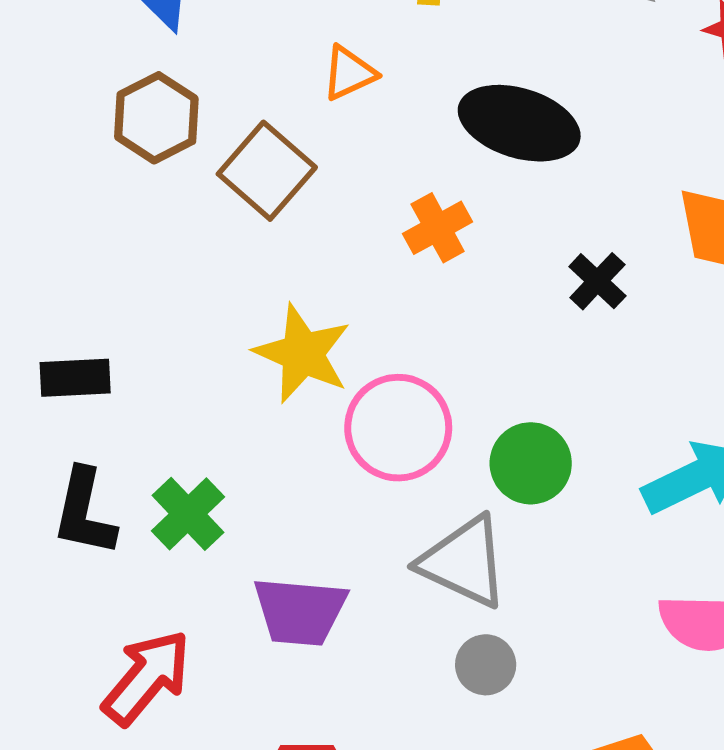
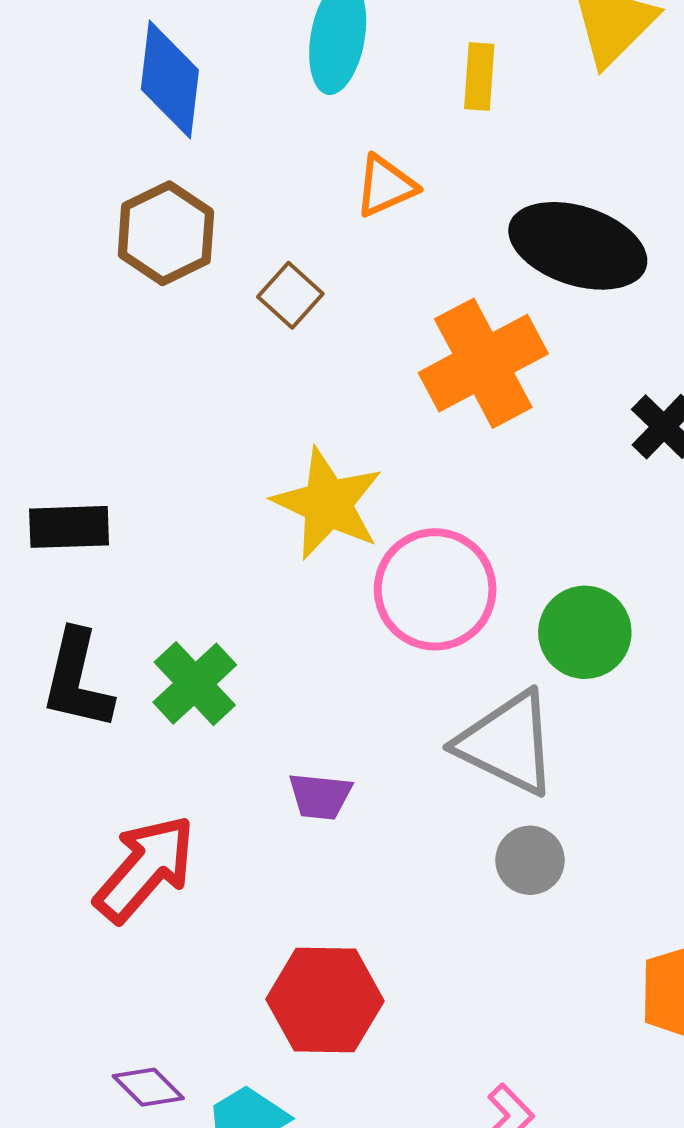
brown square: (267, 171) -> (290, 295), size x0.6
orange cross: (438, 228) -> (483, 363), size x1.6
purple trapezoid: (300, 611) -> (320, 796), size x0.6

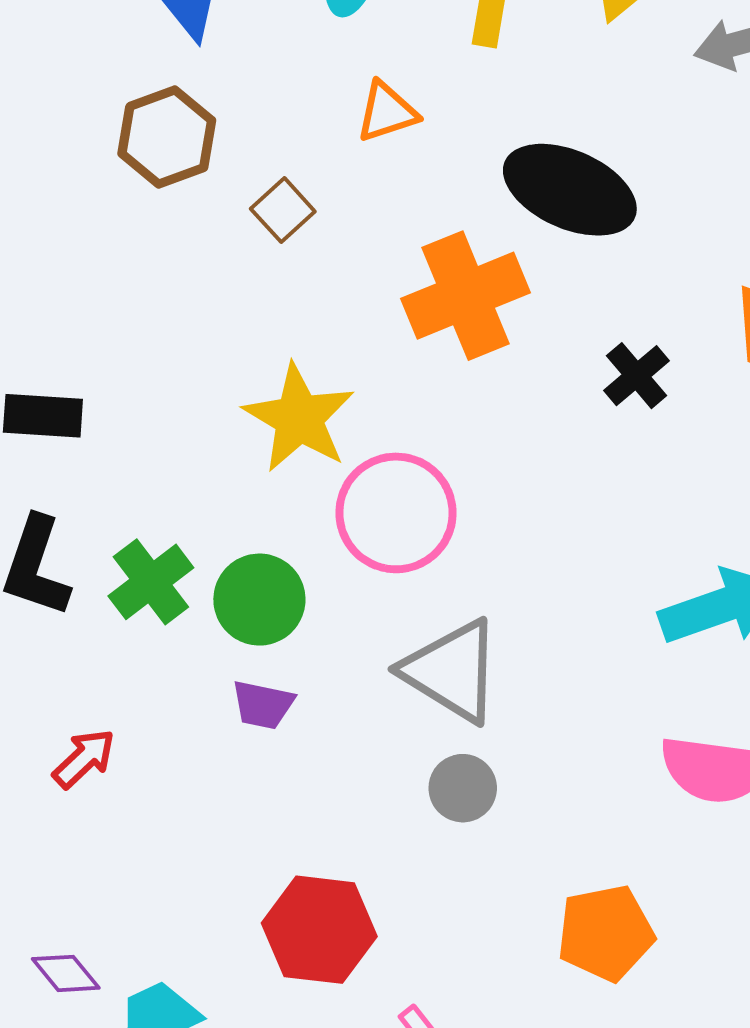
green circle: (585, 632) -> (259, 600), moved
red arrow: (145, 869) -> (84, 759), size x0.6
red hexagon: (325, 1000) -> (319, 930), moved

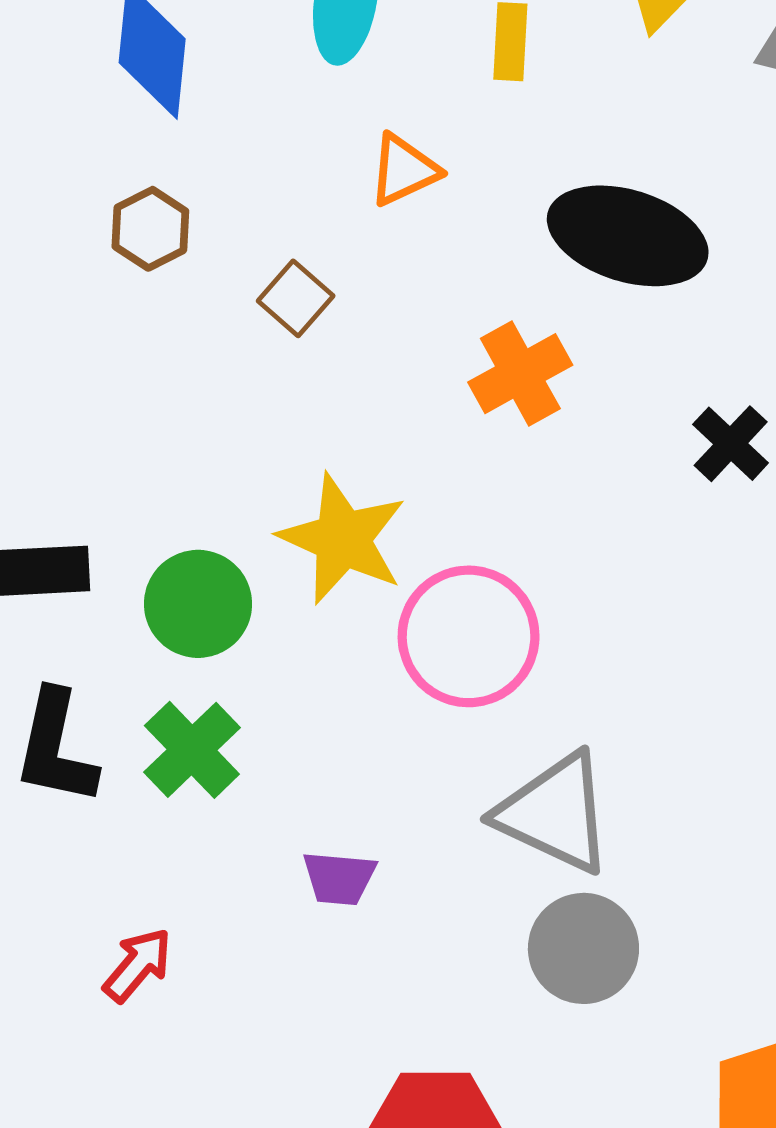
brown hexagon: (167, 137) -> (150, 229), size x0.7
orange cross: (466, 296) -> (520, 374), size x0.7
green circle: (259, 600) -> (198, 604), moved
gray circle: (463, 788) -> (583, 948), size x1.4

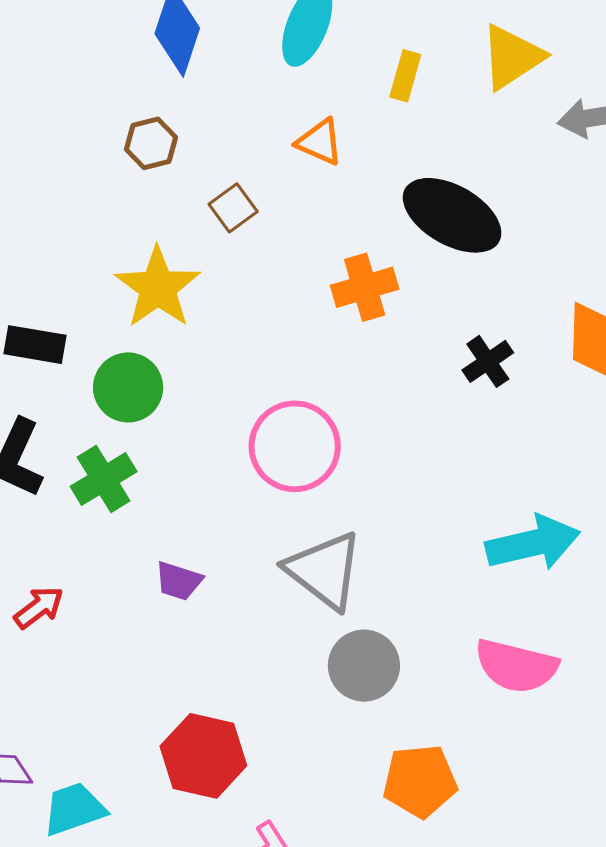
orange triangle: (404, 170) -> (320, 142), turned 36
yellow star: (343, 539) -> (158, 288), moved
gray circle: (583, 948) -> (364, 666), moved

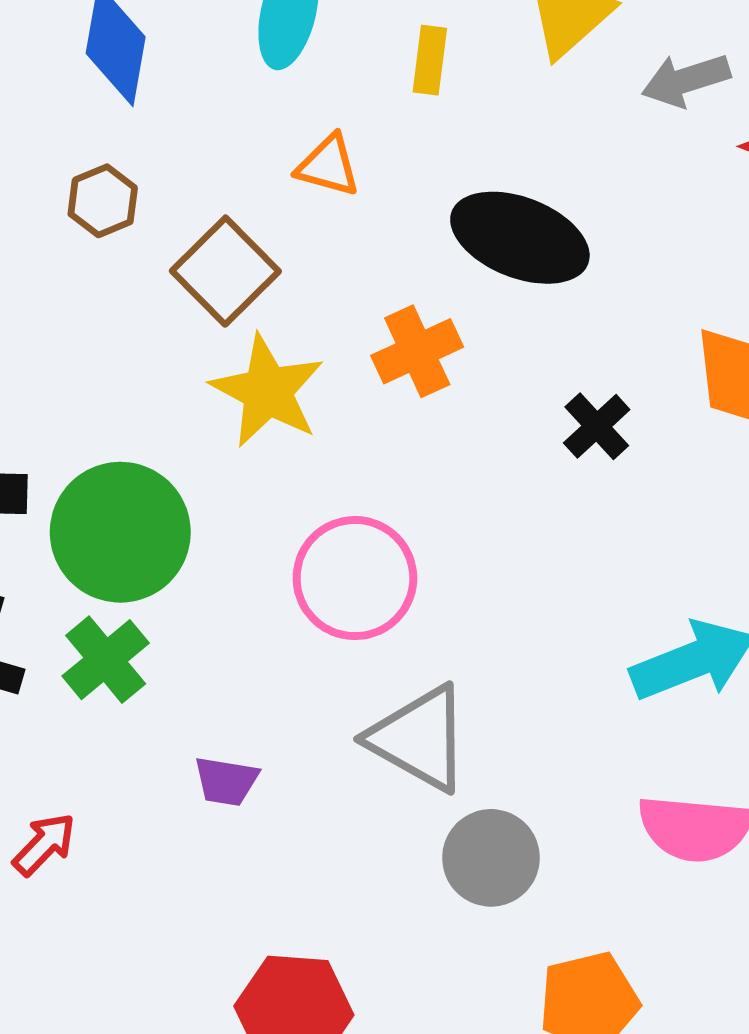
brown square: (233, 208) -> (225, 271), size x1.6
yellow star: (158, 288) -> (267, 391), moved
green circle: (128, 387) -> (120, 532), size x1.5

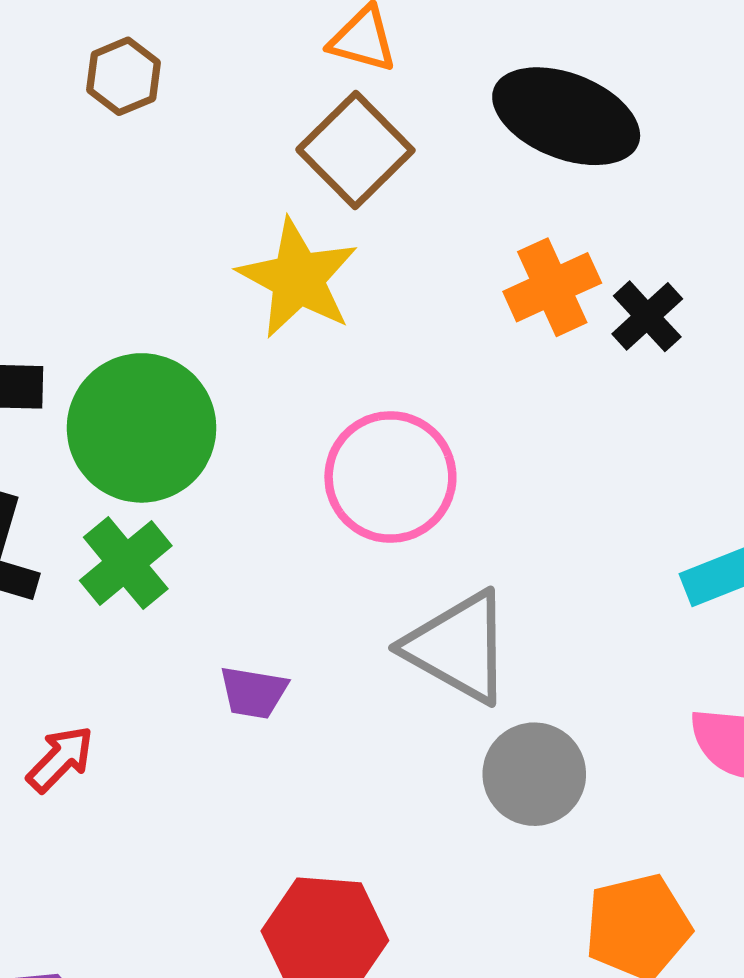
brown square: (225, 271) -> (355, 150), moved
orange cross: (417, 351) -> (552, 287), moved

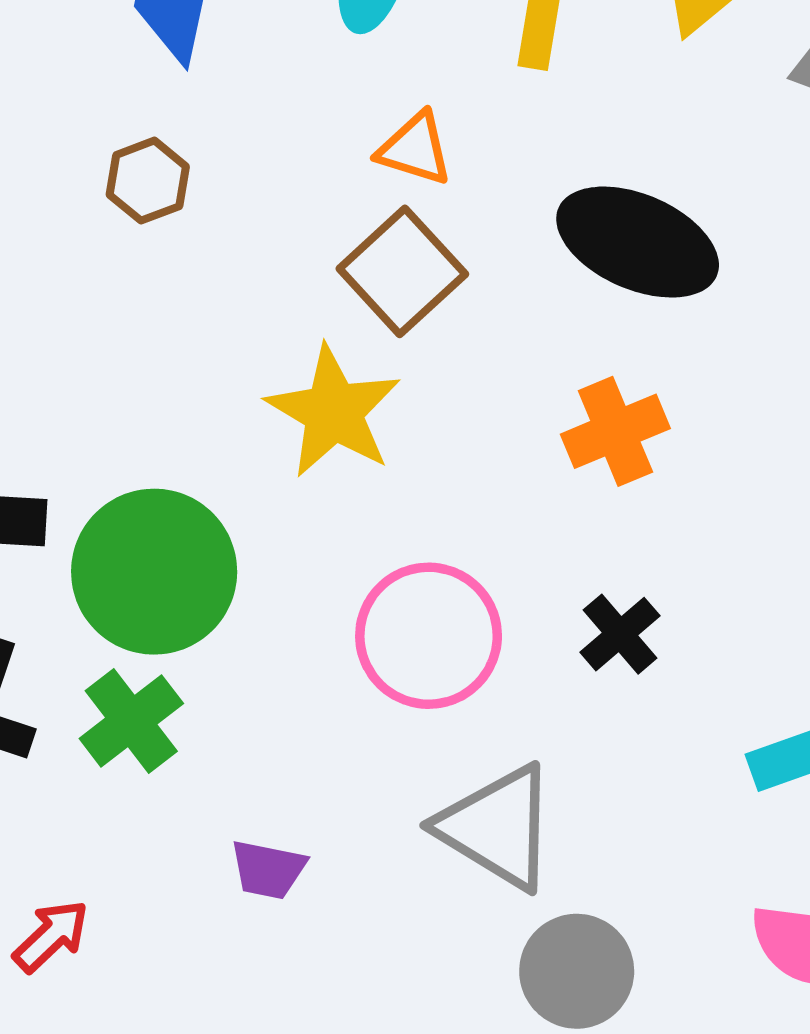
black cross: (647, 316) -> (620, 634), moved

